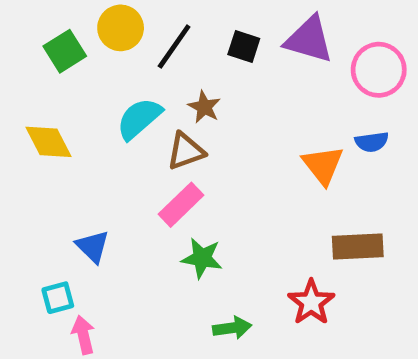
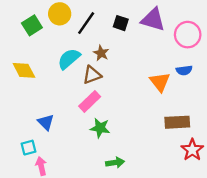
red star: (311, 302) -> (192, 150), moved

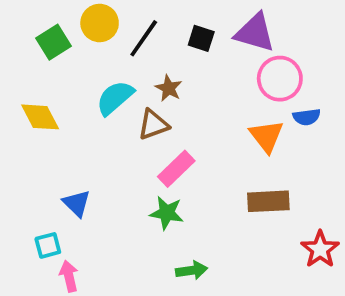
pink circle: (188, 35) -> (280, 79), moved
pink rectangle: (90, 101) -> (176, 169), moved
brown rectangle: (177, 122) -> (268, 201), moved

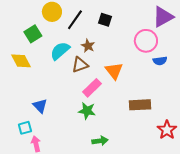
purple triangle: (255, 33) -> (163, 17), moved, turned -45
green square: (54, 42) -> (33, 34), moved
orange triangle: (266, 136) -> (114, 71), moved

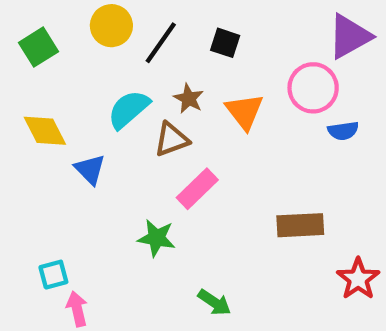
green square: (33, 34) -> (38, 47), moved
orange triangle: (114, 71) -> (244, 111), moved
blue triangle: (40, 106) -> (90, 169), moved
green star: (87, 111) -> (156, 238), moved
green arrow: (100, 141) -> (214, 302), turned 42

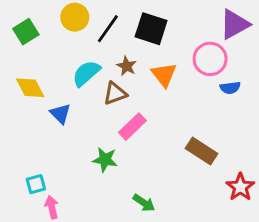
black square: (225, 43) -> (151, 29), size x1.6
brown rectangle: (300, 225) -> (201, 151), turned 36

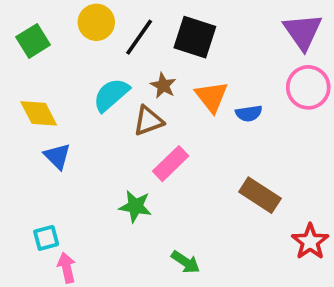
purple triangle: (235, 24) -> (303, 32), turned -36
pink circle: (210, 59) -> (308, 87), moved
blue semicircle: (230, 88) -> (249, 113), moved
blue triangle: (60, 114) -> (57, 156), moved

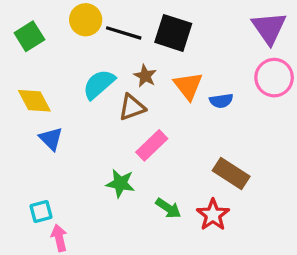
black line: (139, 37) -> (124, 33), turned 72
red star: (310, 242) -> (213, 215), moved
green arrow: (186, 262) -> (168, 208), moved

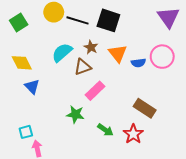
pink circle: (274, 78) -> (162, 57), moved

